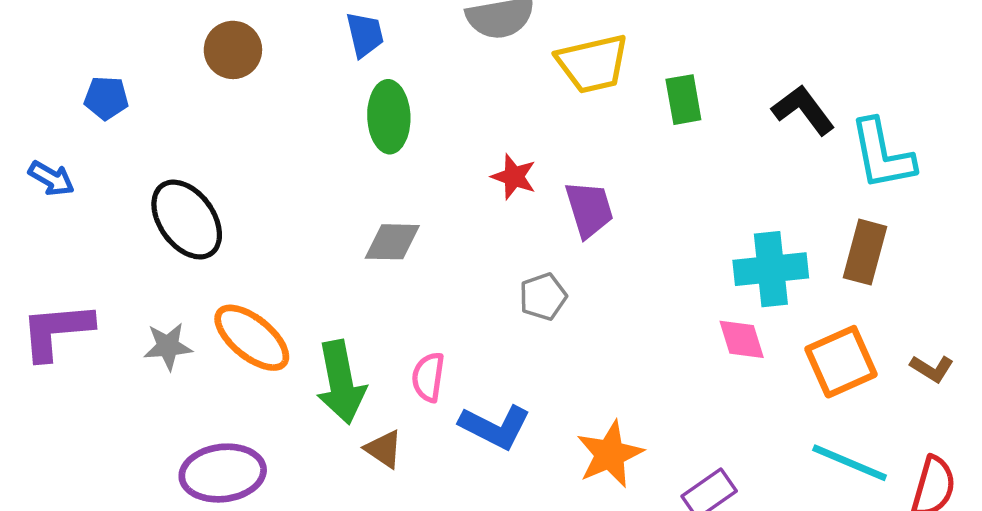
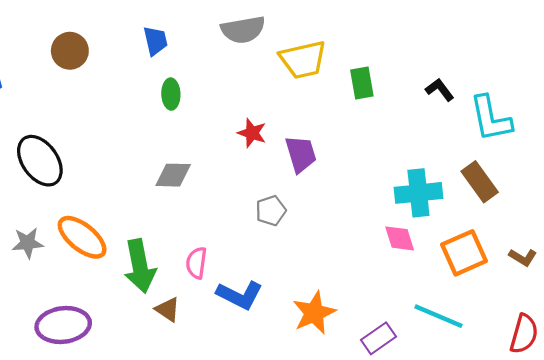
black L-shape: (803, 110) -> (440, 90), size x0.7
green ellipse: (389, 117) -> (171, 94), size x0.7
brown rectangle: (865, 252) -> (480, 182), turned -51
cyan line: (850, 463) -> (438, 316), moved

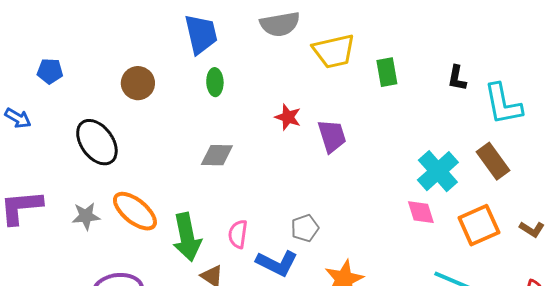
blue trapezoid: (155, 41) -> (201, 34), size x1.5
brown circle: (70, 51) -> (138, 83), moved
black L-shape: (440, 90) -> (457, 78), turned -132
cyan cross: (418, 193) -> (438, 171), turned -36
gray pentagon: (271, 211) -> (305, 228), moved

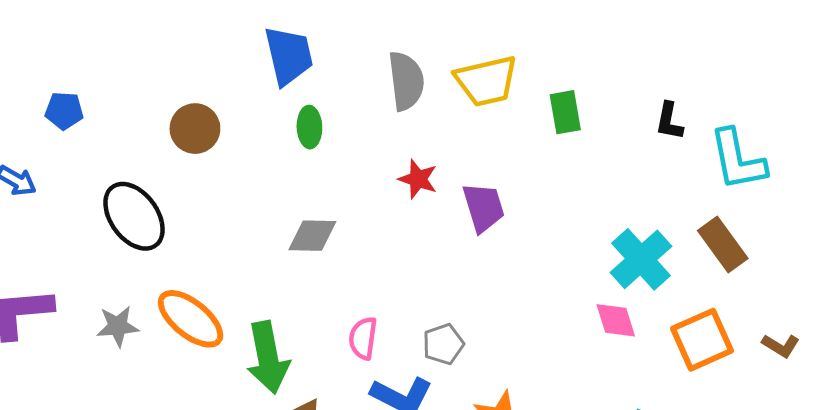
gray semicircle: (280, 24) -> (406, 81), moved, turned -87
pink semicircle: (238, 234) -> (363, 338), moved

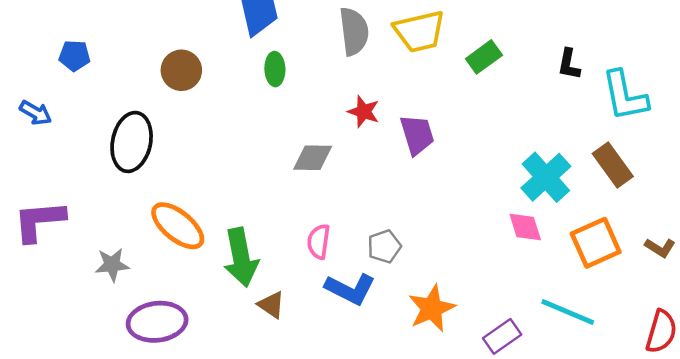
green rectangle: (565, 112) -> (484, 57), turned 64
black ellipse: (134, 216) -> (132, 142), turned 48
gray diamond: (312, 236) -> (313, 158), moved
gray star: (118, 326) -> (112, 265), moved

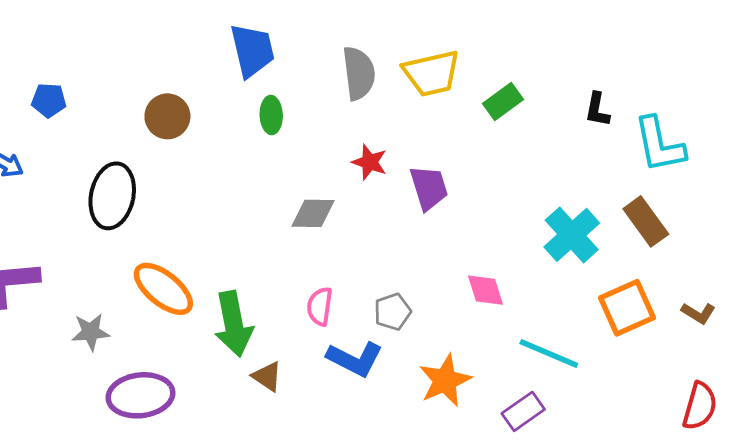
pink diamond: (525, 227) -> (485, 290), moved
cyan line: (568, 312) -> (549, 354), moved

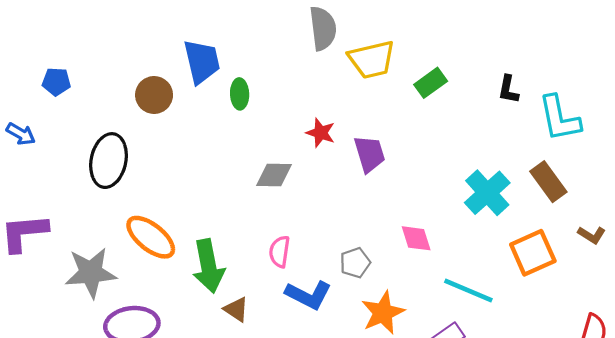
blue trapezoid: (252, 50) -> (202, 62), moved
gray semicircle: (359, 73) -> (323, 28), moved
gray pentagon: (392, 312) -> (355, 263), moved
brown L-shape: (698, 313) -> (592, 235), moved
gray star: (91, 332) -> (91, 273), size x1.6

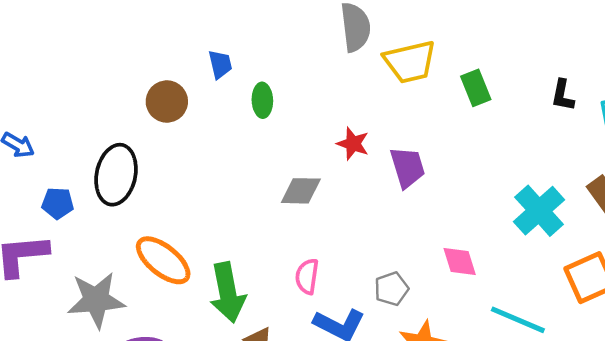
blue trapezoid: (202, 62) -> (220, 64), size x0.6
blue pentagon: (56, 82) -> (58, 203), moved
green rectangle: (431, 83) -> (476, 88), turned -76

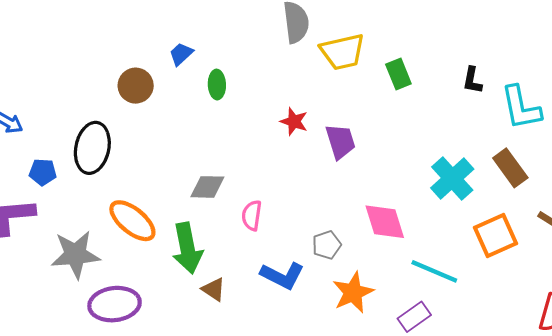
blue trapezoid: (220, 64) -> (181, 54), turned -120
gray diamond: (301, 191) -> (207, 187), moved
pink diamond: (460, 262) -> (385, 222), size x1.4
pink semicircle: (307, 276) -> (252, 215), moved

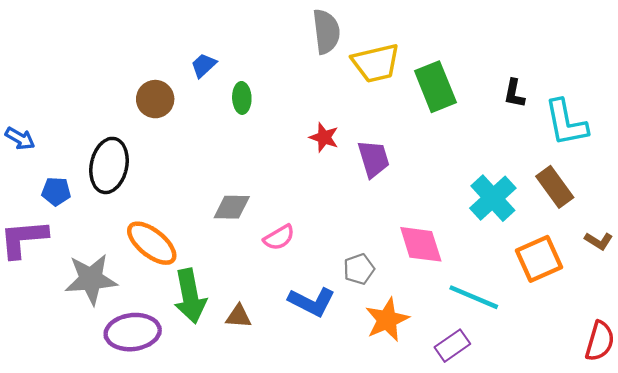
green rectangle: (398, 74) -> (435, 87), size x1.5
pink semicircle: (252, 215) -> (279, 238), turned -128
green arrow: (187, 248) -> (190, 296), moved
brown triangle: (214, 289) -> (238, 316), turned -30

